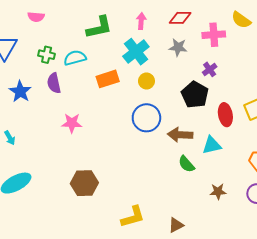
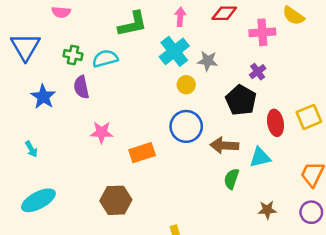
gray star: (178, 47) -> (208, 61), moved
orange rectangle: (108, 79) -> (142, 153), moved
green semicircle: (186, 164) -> (231, 179), turned 60

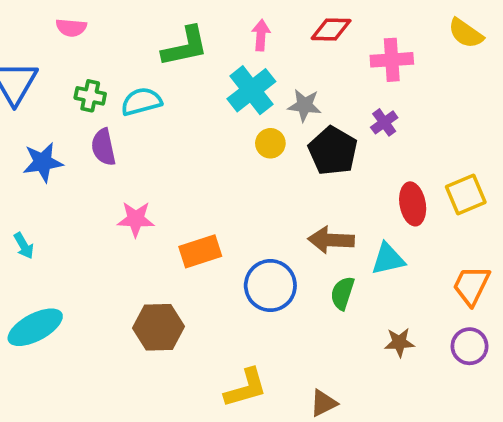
yellow semicircle: (293, 16) -> (466, 33), moved
blue star: (43, 97) -> (43, 162), turned 30
black pentagon: (241, 100) -> (333, 151), moved
blue circle: (186, 126) -> (270, 286), moved

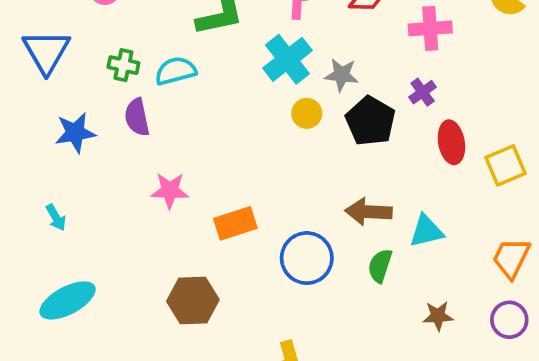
red ellipse: (413, 204) -> (451, 142), moved

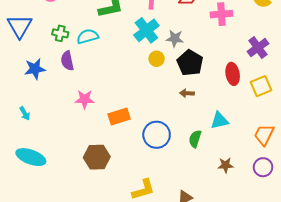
purple cross: (423, 92) -> (258, 48), moved, size x1.5
brown arrow: (368, 212) -> (187, 93), moved, size x0.6
cyan ellipse: (68, 300) -> (31, 157), turned 48

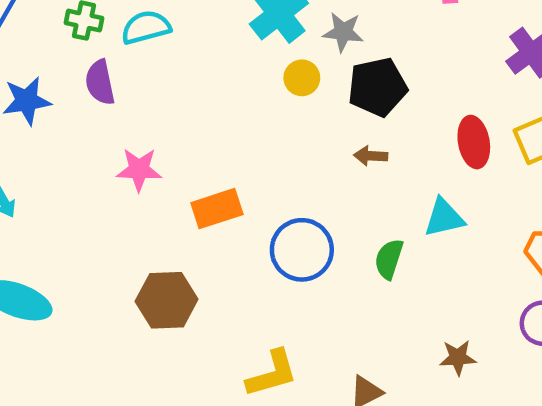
black pentagon: (190, 63) -> (377, 87), turned 30
red ellipse: (233, 74) -> (474, 142), moved
brown star: (226, 165) -> (458, 358), moved

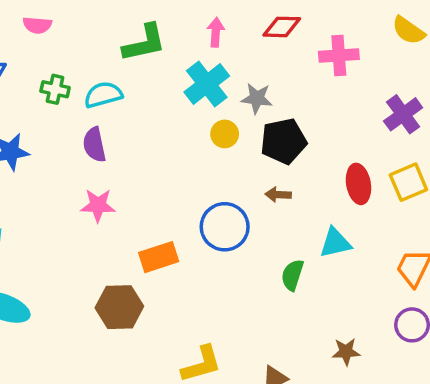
purple semicircle: (100, 82) -> (94, 145), moved
orange rectangle: (217, 209) -> (159, 257), moved
blue circle: (302, 250) -> (225, 227), moved

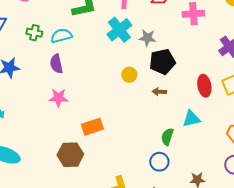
yellow circle: (225, 134) -> (129, 75), moved
blue circle: (225, 227) -> (159, 162), moved, size x0.7

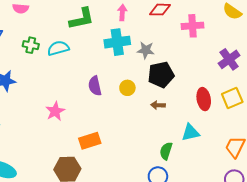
cyan cross: (119, 30) -> (117, 42), turned 30
purple semicircle: (56, 64) -> (95, 86), moved
pink star: (58, 98) -> (55, 111), turned -30

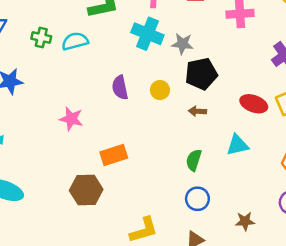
cyan cross: (117, 42) -> (147, 34), turned 30
red ellipse: (204, 99) -> (254, 104), turned -60
pink star: (55, 111) -> (71, 119), turned -30
green semicircle: (166, 151) -> (194, 160), moved

